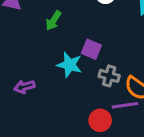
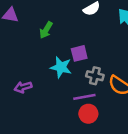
purple square: (91, 49) -> (79, 53), turned -35
purple line: (125, 105) -> (84, 97), moved

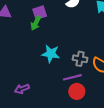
purple square: (79, 53) -> (40, 13), moved
purple arrow: (23, 87) -> (22, 89), moved

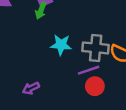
gray cross: (80, 59) -> (96, 48), size x1.5

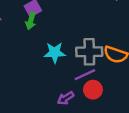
purple arrow: (31, 88) -> (66, 98), moved

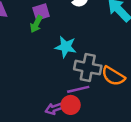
cyan star: (55, 53) -> (66, 47), moved
red circle: (93, 90) -> (71, 105), moved

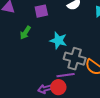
green arrow: (36, 24) -> (25, 33), moved

